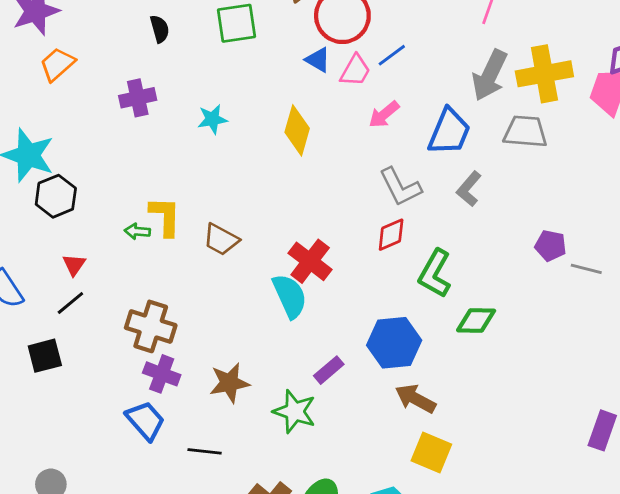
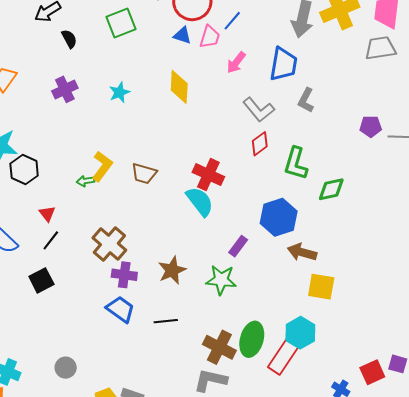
gray trapezoid: (525, 132) -> (380, 48), moved
yellow L-shape: (165, 216) -> (102, 166), turned 48
brown cross: (151, 326) -> (109, 244), turned 36

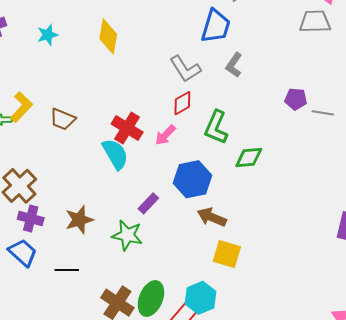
pink arrow: (236, 63) -> (165, 135), moved

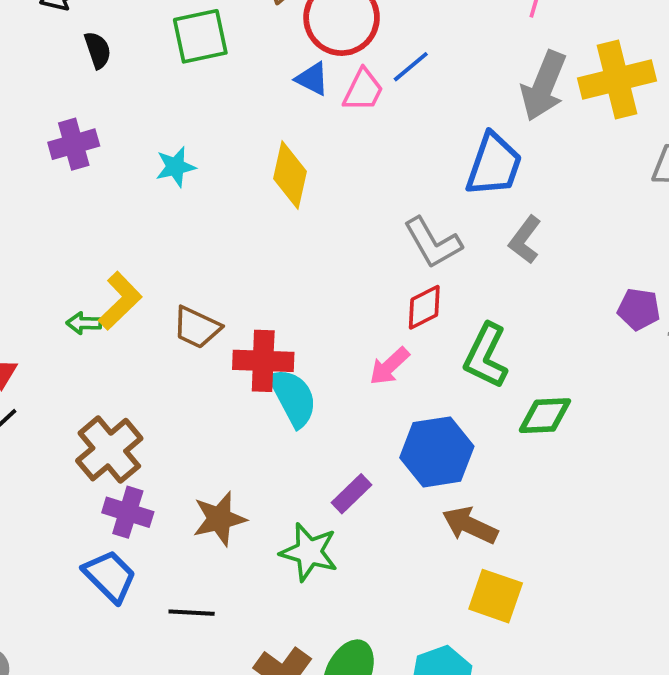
red cross: (127, 128) -> (263, 361), moved, turned -32

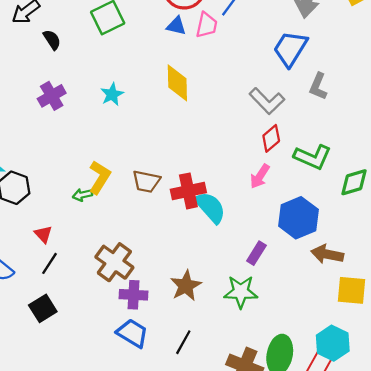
blue trapezoid: (494, 165) -> (290, 49), turned -153
green L-shape: (486, 356) -> (313, 157), turned -78
black line: (192, 613) -> (183, 342), turned -50

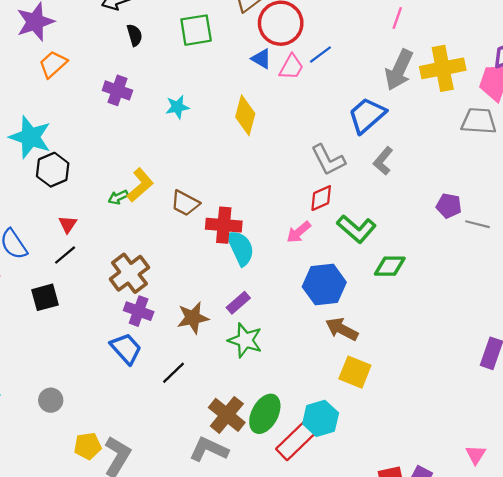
purple cross: (52, 96) -> (117, 90), turned 32
green arrow: (82, 195) -> (118, 197), turned -30
purple rectangle: (256, 253) -> (238, 303), moved

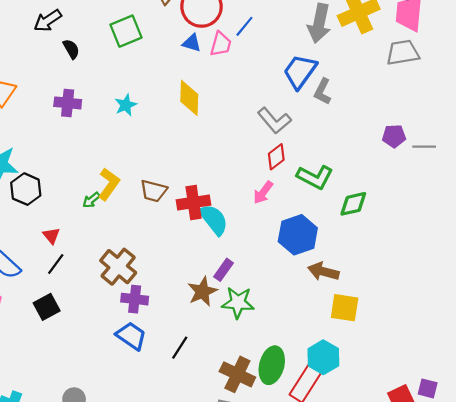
gray L-shape: (383, 161) -> (323, 92), moved
brown star: (193, 318) -> (202, 292), moved

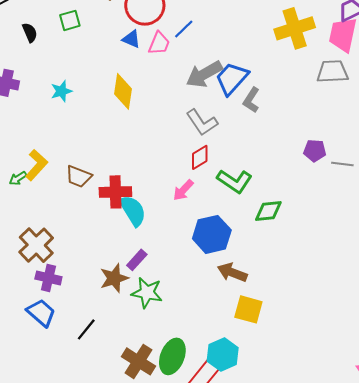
gray arrow: (319, 23) -> (204, 74), moved, turned 42
green square: (126, 31) -> (70, 20), size x0.7
black semicircle: (71, 49) -> (30, 33), moved

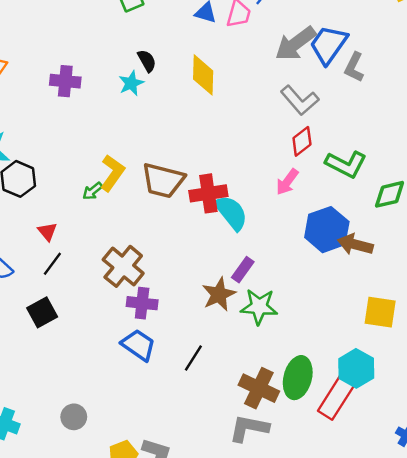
black semicircle: (30, 33) -> (147, 61), moved
brown trapezoid: (79, 176) -> (163, 180), size x1.4
brown arrow: (232, 272) -> (355, 245), moved

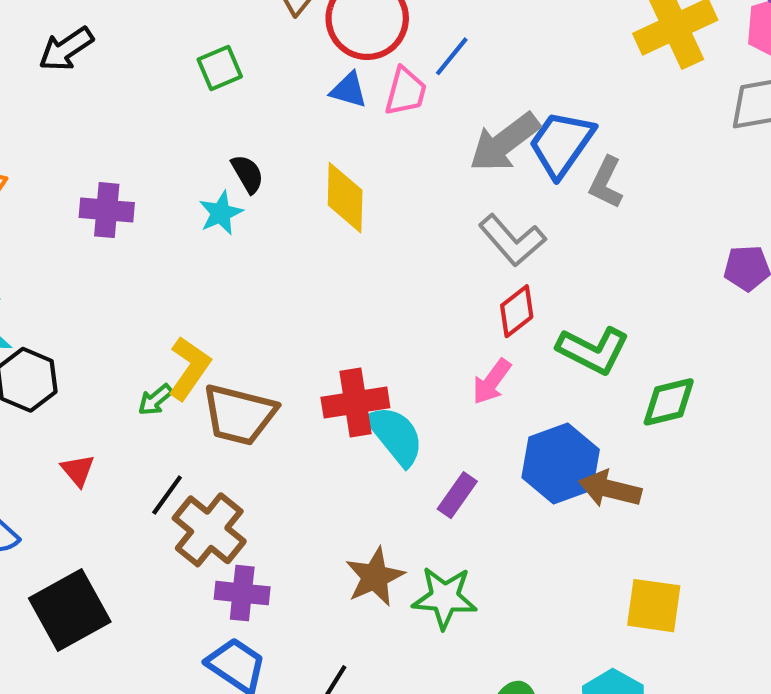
brown trapezoid: (163, 180) -> (239, 415), moved
black line: (52, 264) -> (167, 495), moved
purple rectangle: (243, 270) -> (457, 495), moved
black square: (42, 312) -> (70, 610), size x1.5

